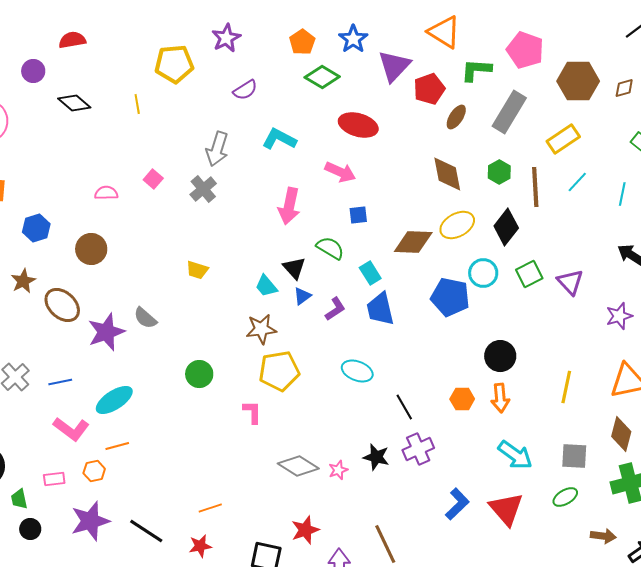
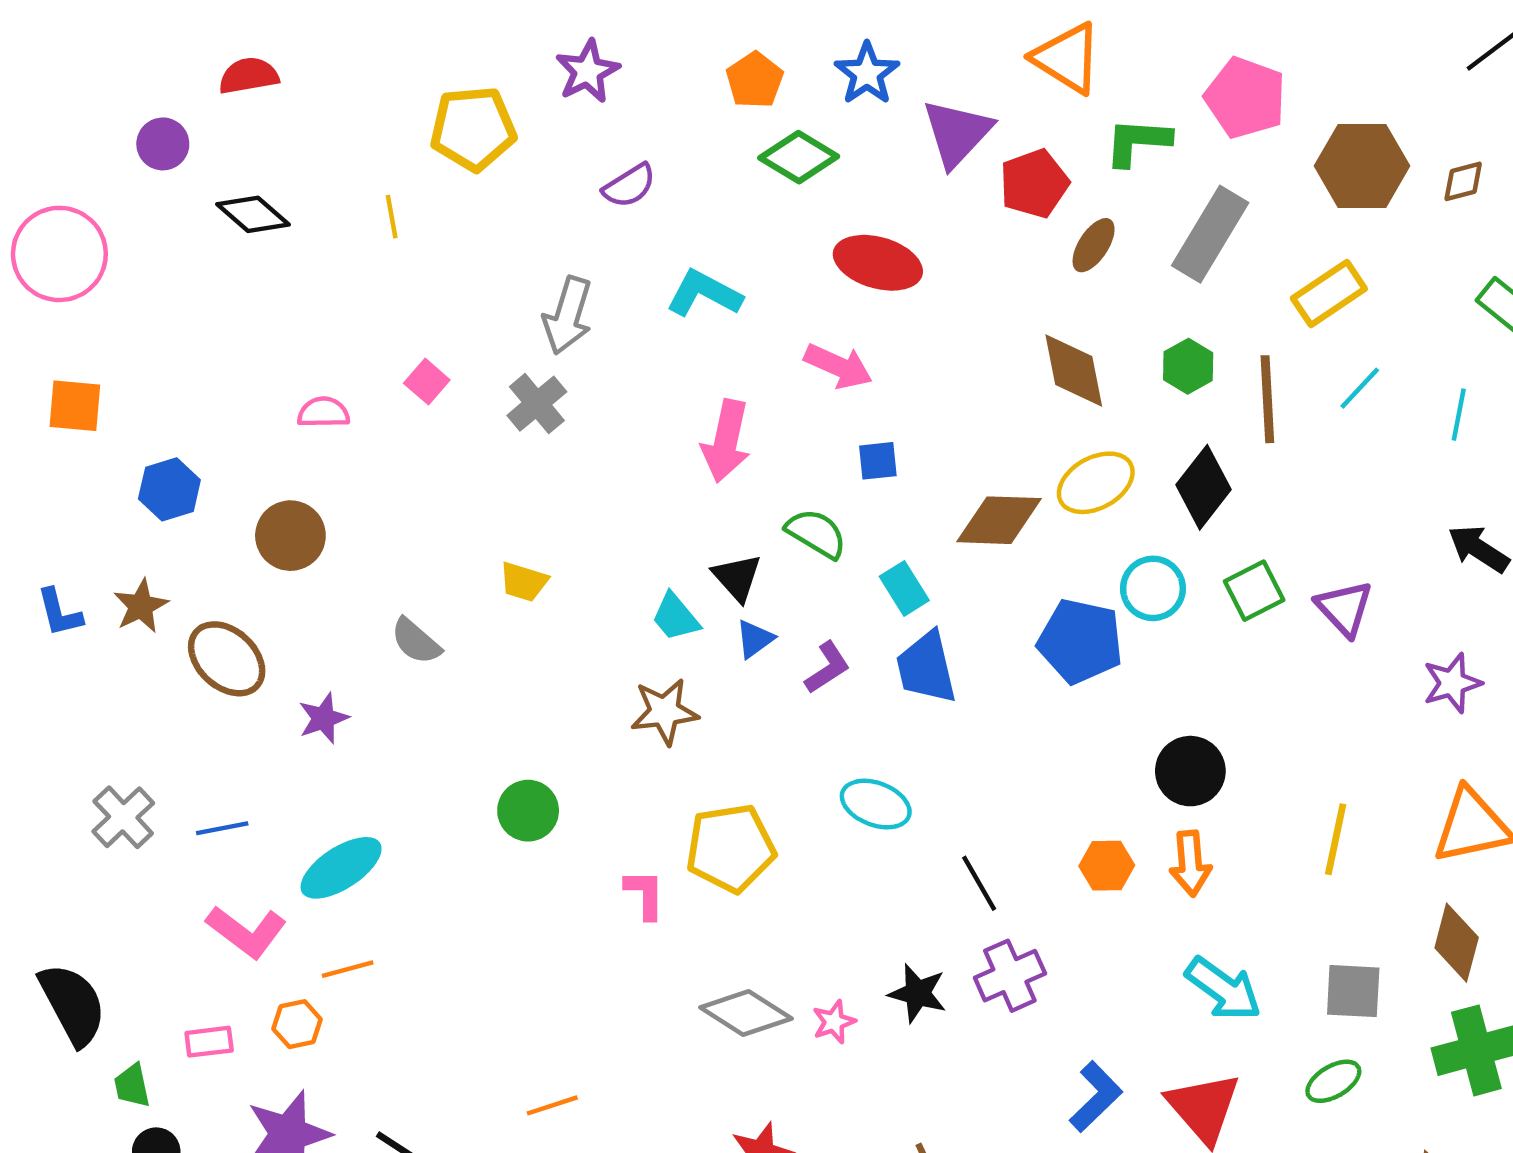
gray semicircle: (145, 318) -> (416, 641), moved
purple star: (106, 332) -> (323, 718), size x0.6
yellow pentagon: (279, 371) -> (730, 848), moved

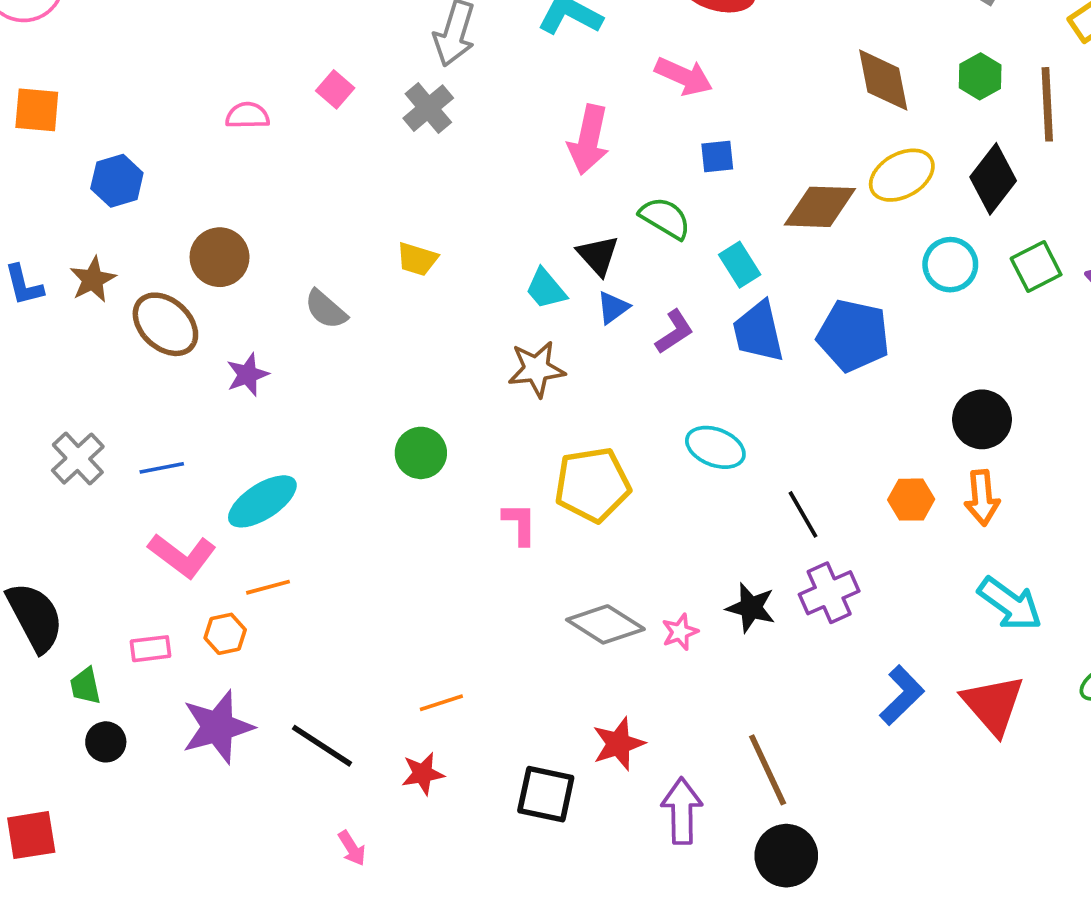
brown circle: (290, 536) -> (220, 257), moved
blue pentagon: (1080, 641) -> (853, 335), moved

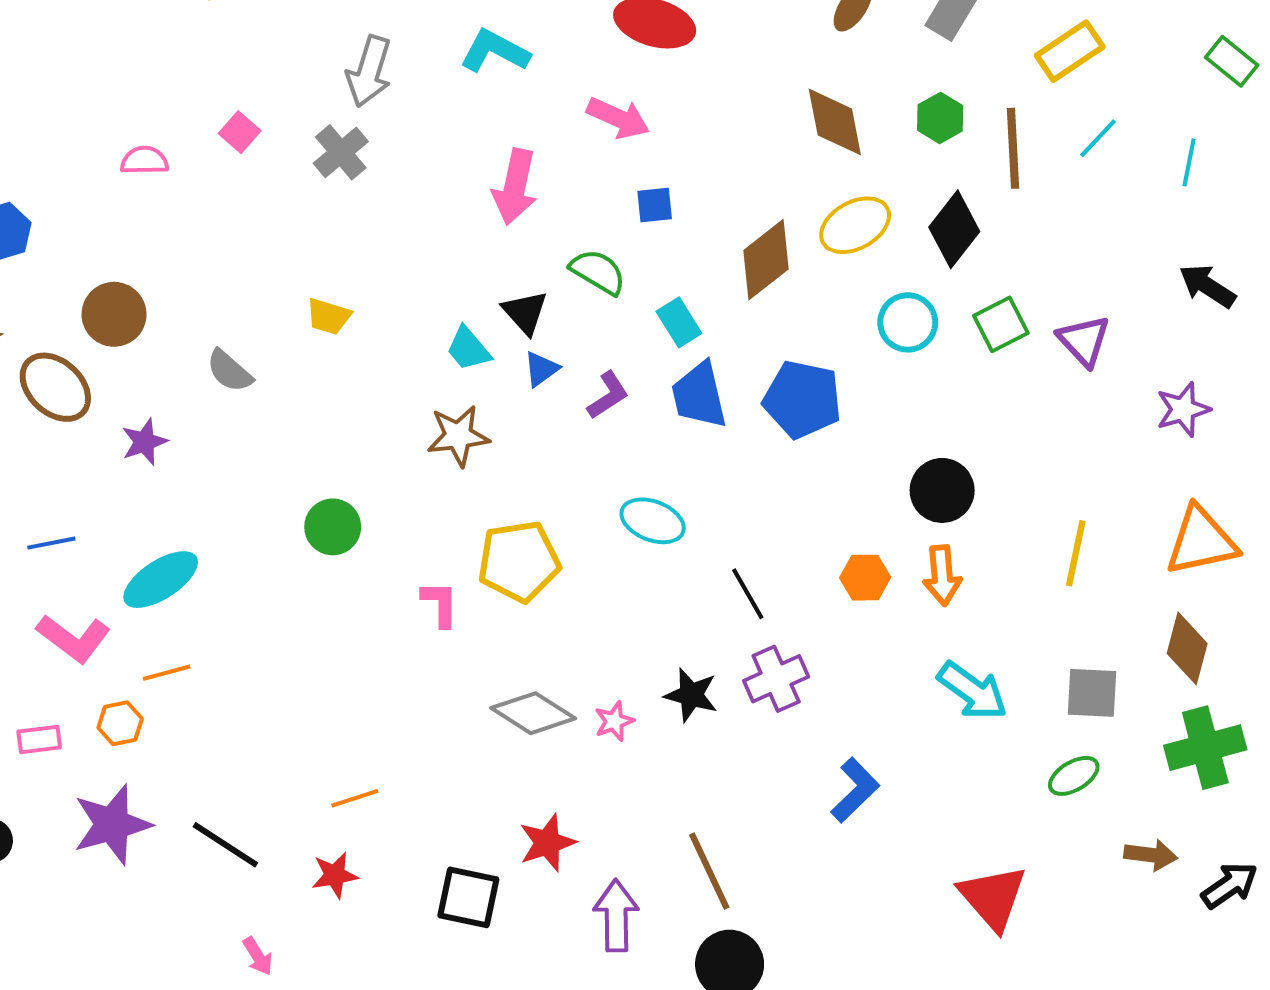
brown diamond: (820, 207) -> (766, 260), turned -40
red triangle: (993, 705) -> (993, 897), moved

